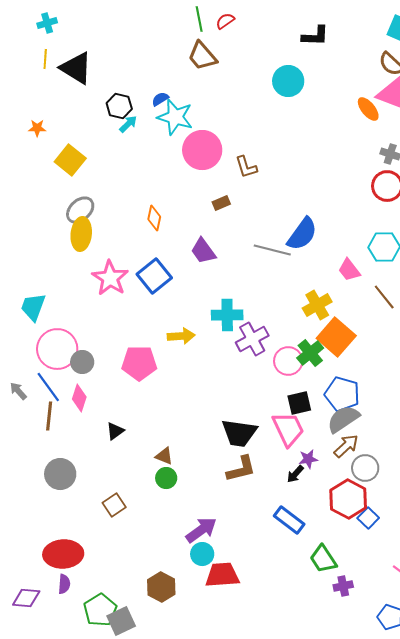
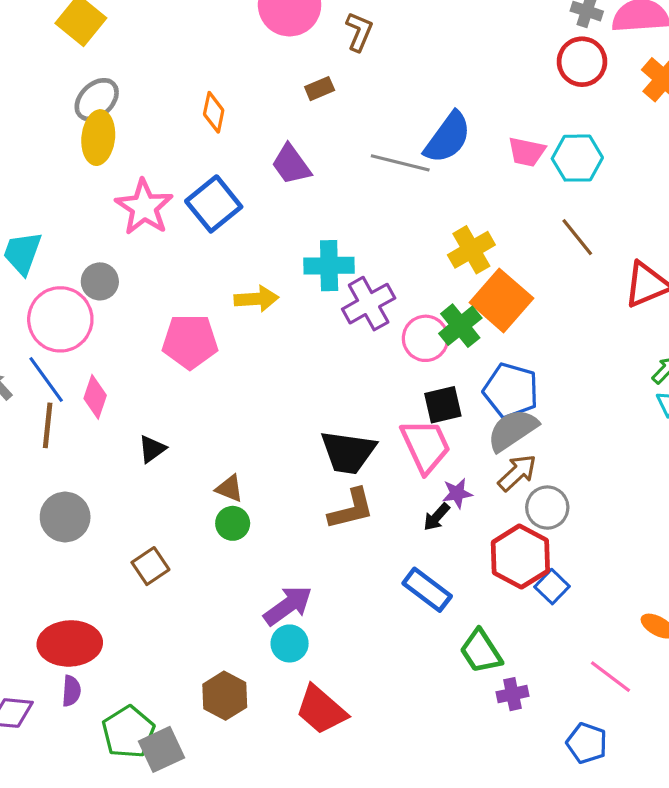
brown L-shape: (246, 167) -> (359, 32), turned -140
pink trapezoid: (349, 270) -> (527, 152), moved, turned -40
gray circle: (82, 362) -> (100, 281), moved
red trapezoid: (222, 575) -> (321, 710), moved, turned -135

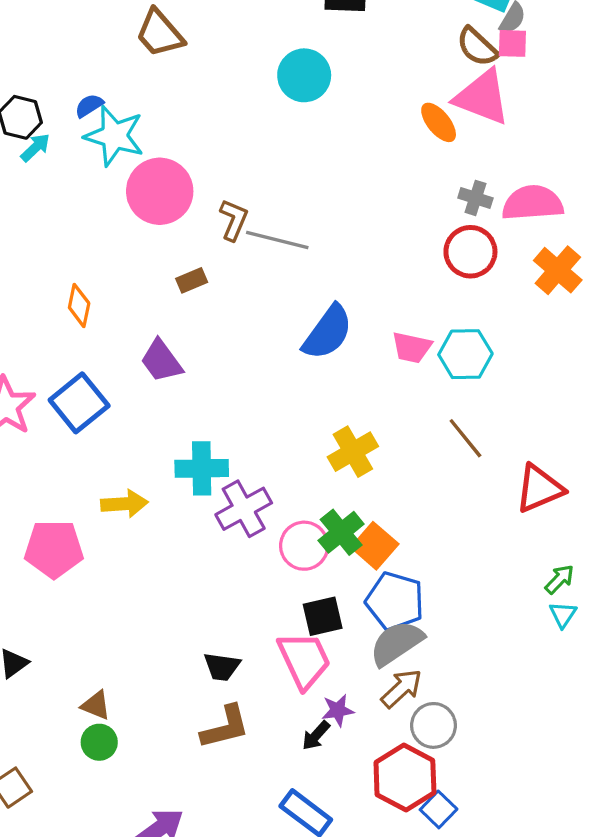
gray line: (400, 163) -> (277, 240), moved
orange square: (501, 300) -> (375, 546), moved, size x0.7
black trapezoid: (348, 452) -> (222, 667), size x0.6

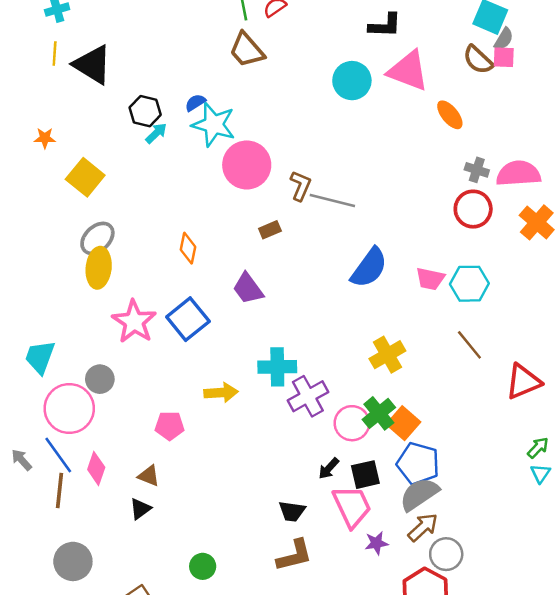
pink triangle: (482, 97) -> (408, 71), moved
pink pentagon: (54, 549) -> (170, 426), size x0.7
brown triangle: (96, 705) -> (149, 476), moved
black arrow: (316, 736) -> (329, 468), moved

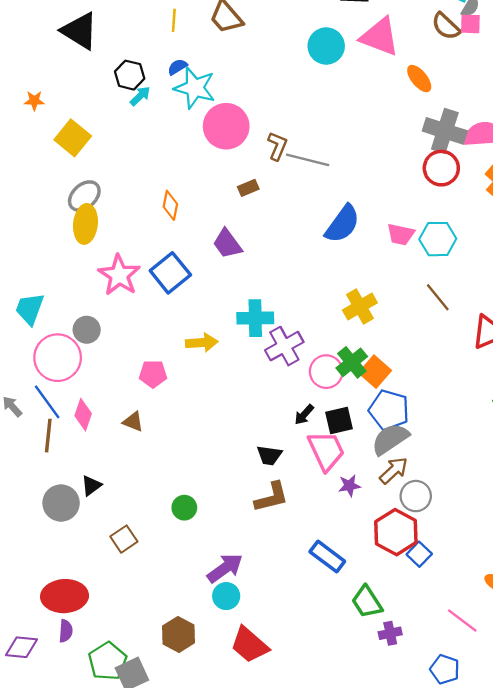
yellow line: (55, 54) -> (174, 20), moved
gray cross: (477, 170) -> (445, 131), size x1.8
black triangle: (140, 509) -> (91, 486), moved

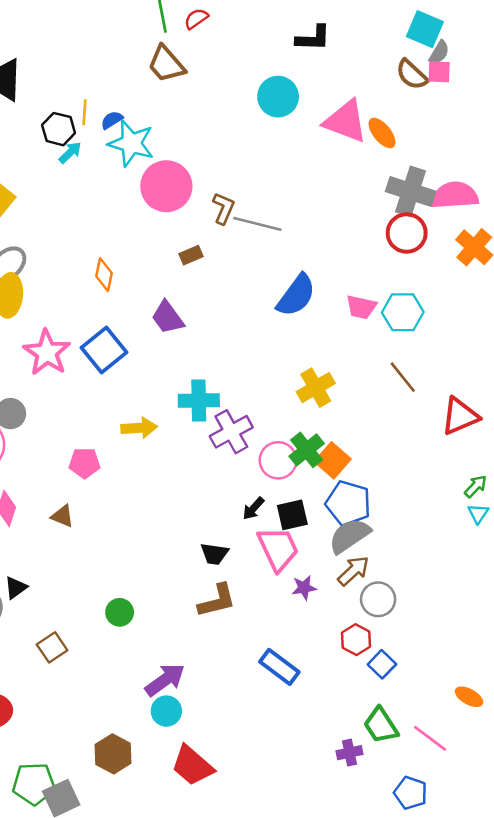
yellow line: (174, 20) -> (85, 112), moved
pink triangle: (380, 37) -> (346, 121), moved
red hexagon: (396, 532) -> (356, 640), size x0.6
green trapezoid: (367, 602) -> (381, 725), moved
green pentagon: (108, 661) -> (34, 784), turned 30

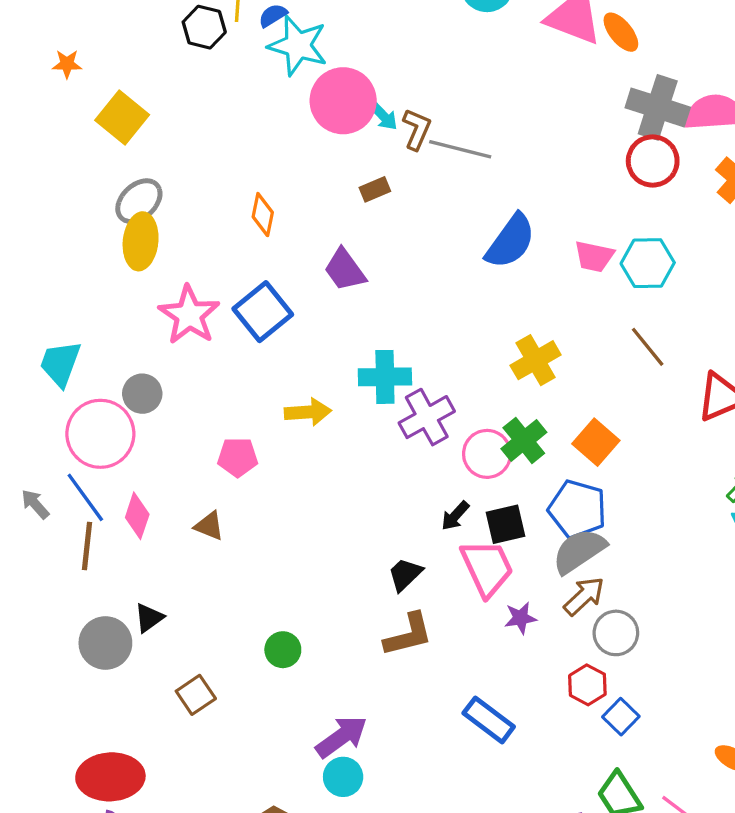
cyan arrow: (70, 152) -> (383, 116), moved, turned 90
orange square: (333, 460) -> (596, 442), moved
black trapezoid: (214, 554) -> (405, 574), turned 128

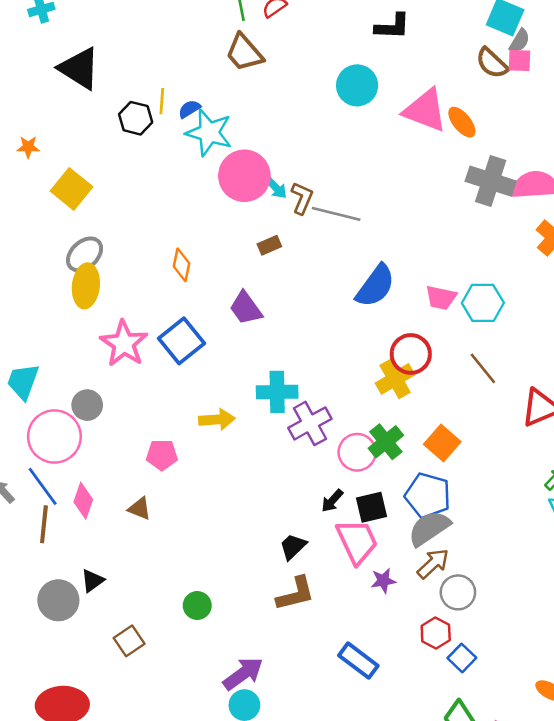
red circle: (653, 161) -> (411, 354), moved

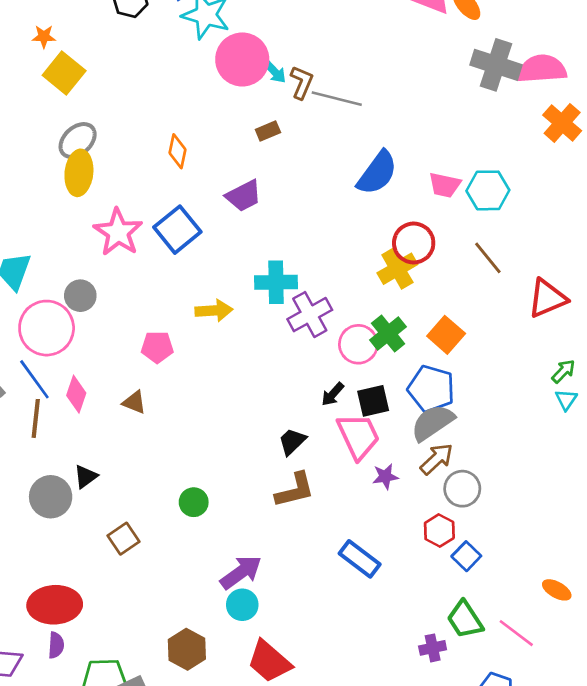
orange star: (28, 147) -> (44, 37), moved
purple trapezoid: (246, 308) -> (244, 196), turned -81

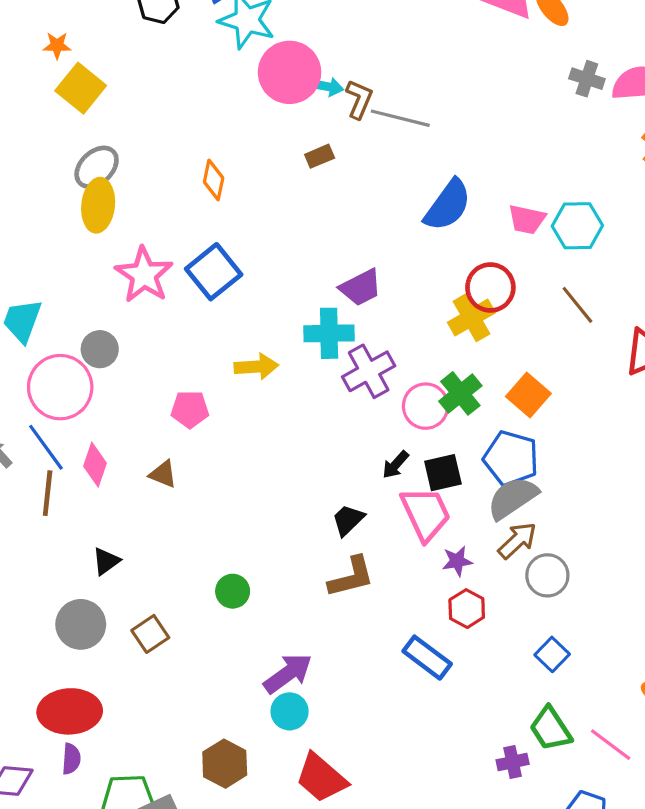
gray cross: (496, 65) -> (587, 79), size x0.6
cyan arrow: (275, 72) -> (327, 87), turned -35
purple trapezoid: (244, 196) -> (361, 287), moved
gray circle: (51, 497) -> (81, 624), moved
red hexagon: (439, 531) -> (467, 609), moved

